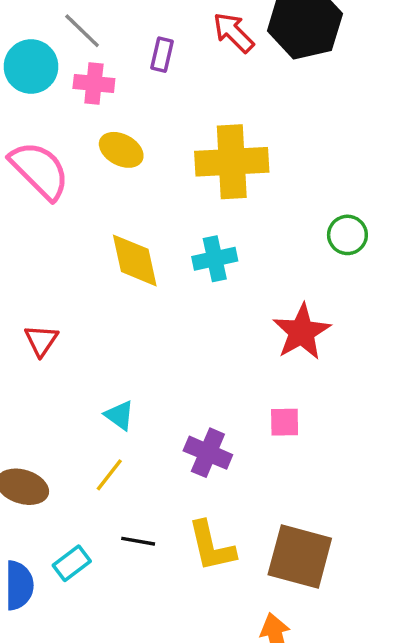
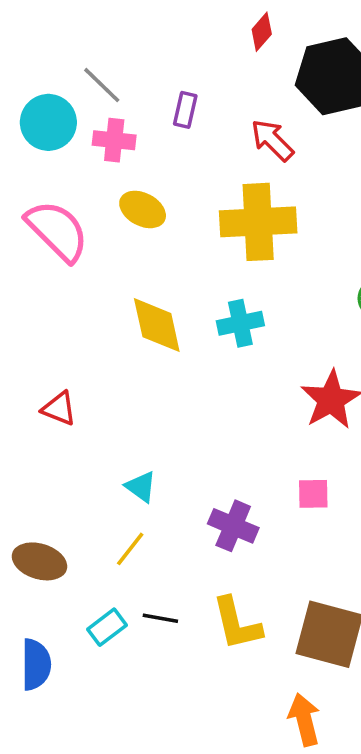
red arrow: (233, 32) -> (272, 140), moved
red triangle: (41, 340) -> (59, 409), turned -42
cyan rectangle: (72, 563) -> (107, 627), moved

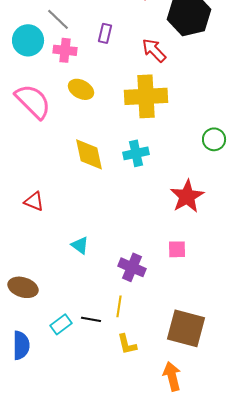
yellow line: (130, 549) -> (119, 306), moved, turned -30
yellow L-shape: (237, 624) -> (127, 344), moved, size x0.7

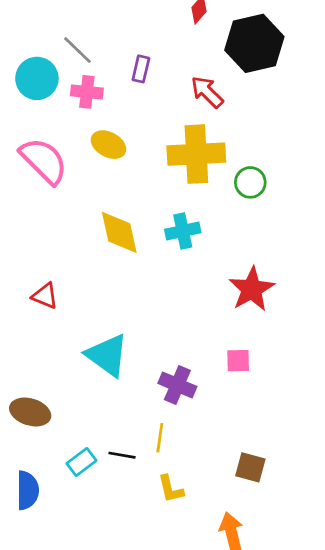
green circle: (214, 139) -> (250, 182), moved
cyan triangle: (80, 245) -> (107, 355), size x1.8
brown square: (186, 328) -> (250, 467), size x0.6

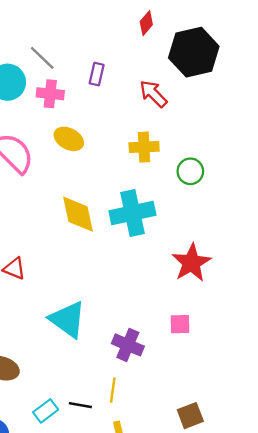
yellow cross: (196, 154) -> (144, 147), size x0.6
cyan cross: (183, 231) -> (132, 213), size x1.5
brown square: (250, 467) -> (190, 416), turned -36

